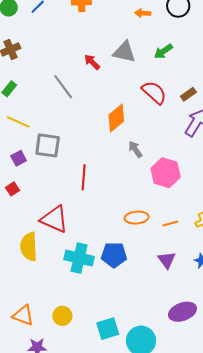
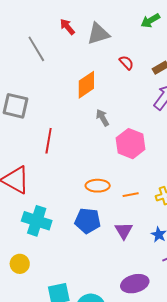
green arrow: (163, 51) -> (150, 21), moved
gray triangle: (124, 52) -> (98, 34), moved, turned -35
red semicircle: (154, 92) -> (126, 63), size x0.6
blue pentagon: (114, 255) -> (88, 221), moved
yellow circle: (62, 316) -> (20, 264), moved

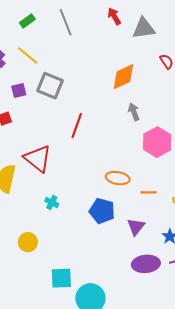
gray line: (36, 49) -> (66, 22), moved
cyan cross: (37, 221) -> (52, 202), size x0.5
purple ellipse: (135, 284) -> (146, 264), moved

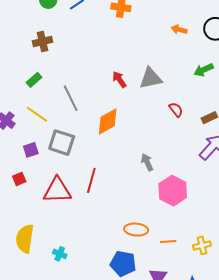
red arrow: (114, 16) -> (119, 79), moved
gray line: (66, 22) -> (71, 98), moved
orange diamond: (123, 77) -> (108, 122), moved
red triangle: (38, 159) -> (57, 190), moved, turned -36
cyan cross: (52, 202) -> (60, 254), moved

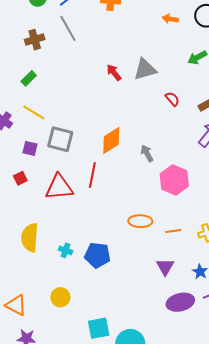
gray line: (71, 98) -> (68, 28), moved
orange diamond: (108, 122) -> (111, 140), moved
purple square: (31, 150) -> (30, 148), turned 35
blue pentagon: (123, 264) -> (97, 255), moved

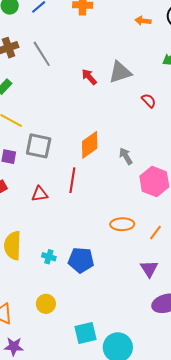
gray line: (68, 28) -> (42, 54), moved
red triangle: (59, 187) -> (40, 194), size x0.6
orange line: (173, 231) -> (155, 233), turned -42

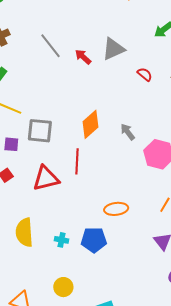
gray line: (42, 54) -> (50, 46), moved
red triangle: (40, 194) -> (46, 178), size x1.6
orange ellipse: (122, 224) -> (116, 209), moved

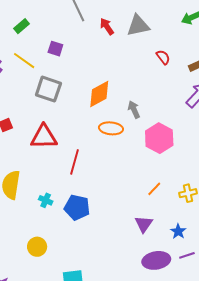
purple square: (11, 144) -> (55, 49), moved
red line: (77, 161) -> (74, 162), moved
orange ellipse: (116, 209) -> (111, 128), moved

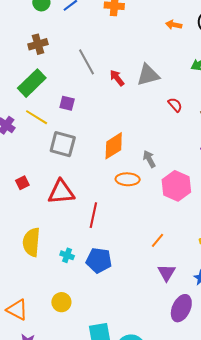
green rectangle: (21, 26) -> (32, 83), size x1.8
orange line: (154, 189) -> (158, 240), moved
purple ellipse: (156, 260) -> (181, 308), turned -52

